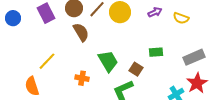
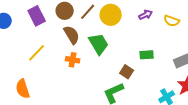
yellow line: (47, 61) -> (37, 53), moved
green trapezoid: (108, 61) -> (99, 44), moved
orange cross: (82, 78) -> (73, 60), moved

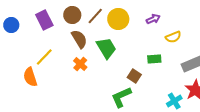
yellow semicircle: (172, 21) -> (173, 37), moved, turned -42
orange cross: (73, 60) -> (80, 64), turned 32
orange semicircle: (23, 89) -> (30, 77), moved

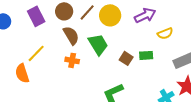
purple arrow: (153, 19) -> (145, 15), size x1.5
orange cross: (80, 64) -> (72, 60), turned -32
brown square: (134, 76) -> (126, 58), moved

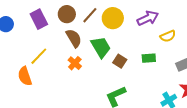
brown square: (126, 58) -> (120, 61), moved
orange cross: (72, 60) -> (75, 63), turned 32

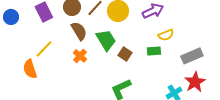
yellow semicircle: (168, 36) -> (166, 35), moved

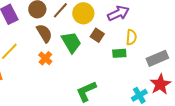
yellow semicircle: (166, 35) -> (131, 37), turned -63
brown square: (125, 54) -> (97, 35), moved

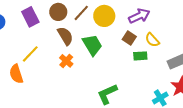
brown square: (97, 35) -> (129, 38), moved
yellow semicircle: (131, 37) -> (152, 40), turned 133

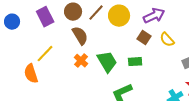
green trapezoid: (92, 45) -> (107, 62), moved
green rectangle: (140, 56) -> (135, 62), moved

